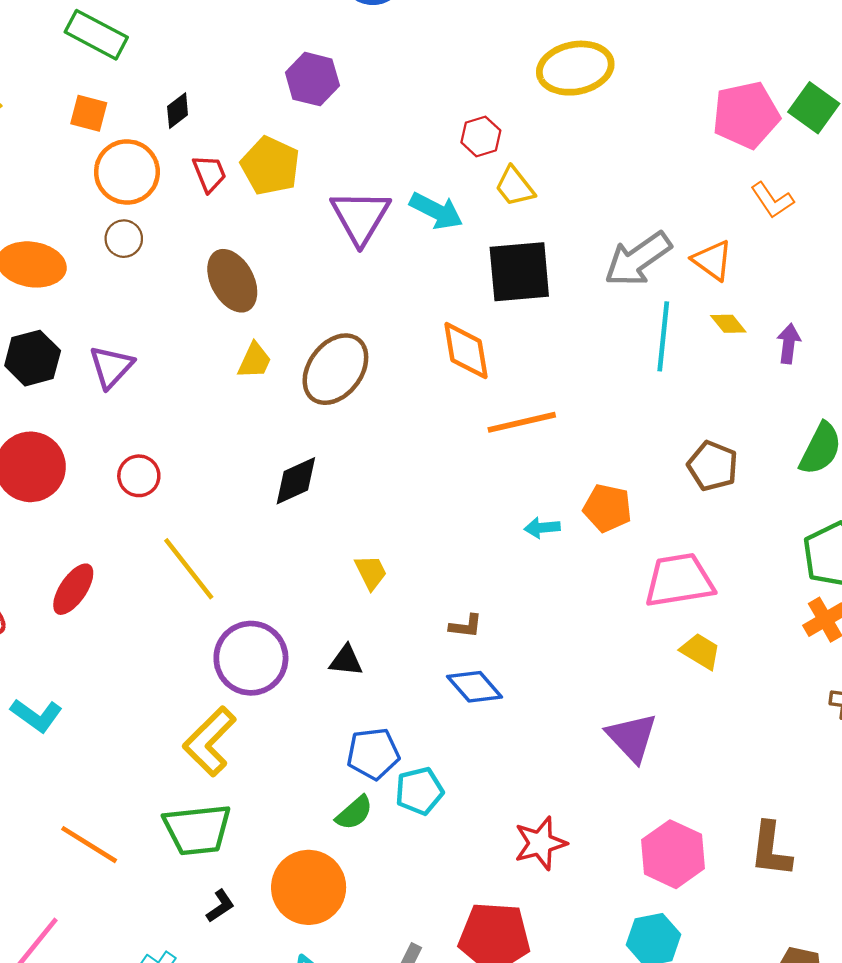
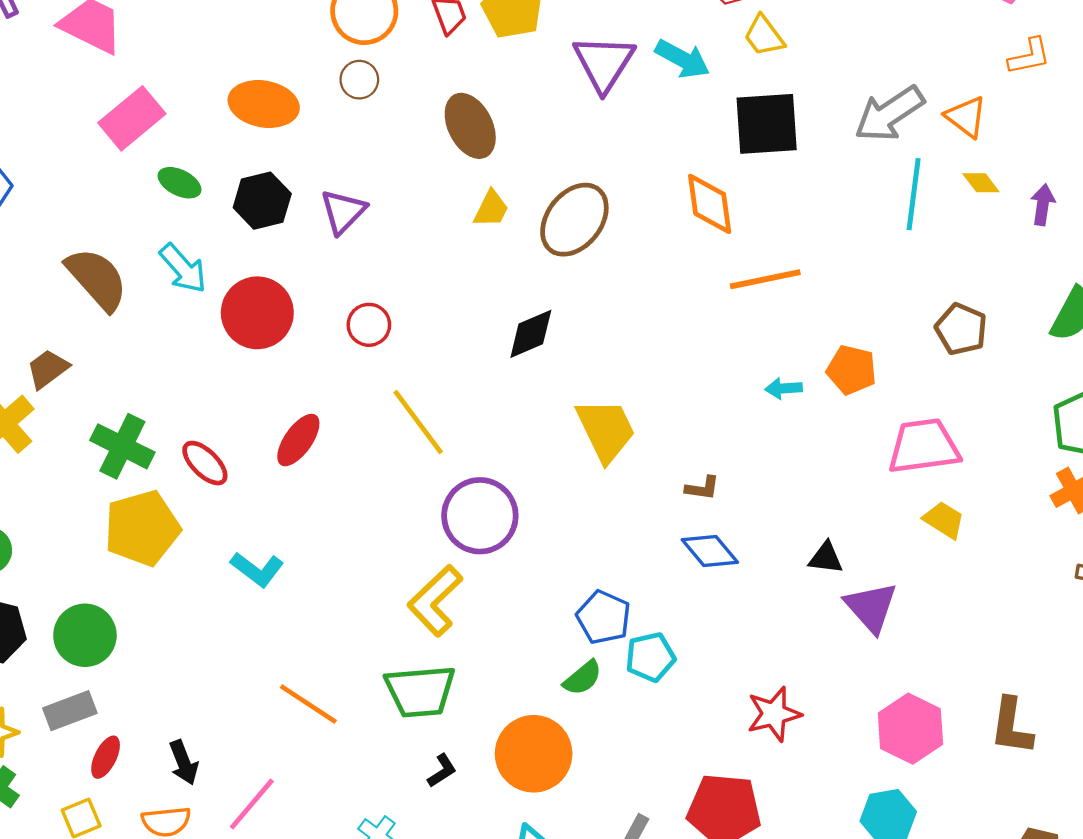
orange L-shape: (772, 200) -> (1029, 56), turned -69
yellow trapezoid: (371, 572) -> (606, 430), size x1.8
black triangle: (346, 661) -> (826, 558), moved
blue pentagon: (373, 754) -> (604, 617), turned 30

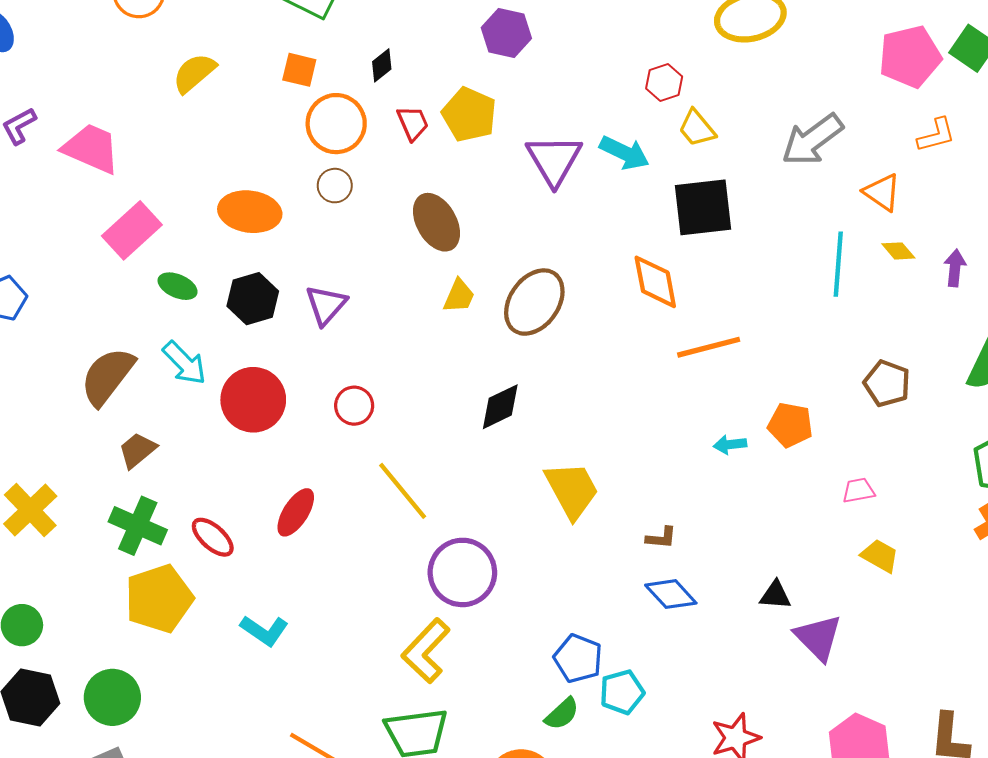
gray arrow: (889, 114) -> (812, 140), moved
brown semicircle: (97, 279) -> (107, 376), turned -98
brown trapezoid: (48, 369) -> (137, 450), moved
pink trapezoid: (924, 446) -> (858, 490), size x0.5

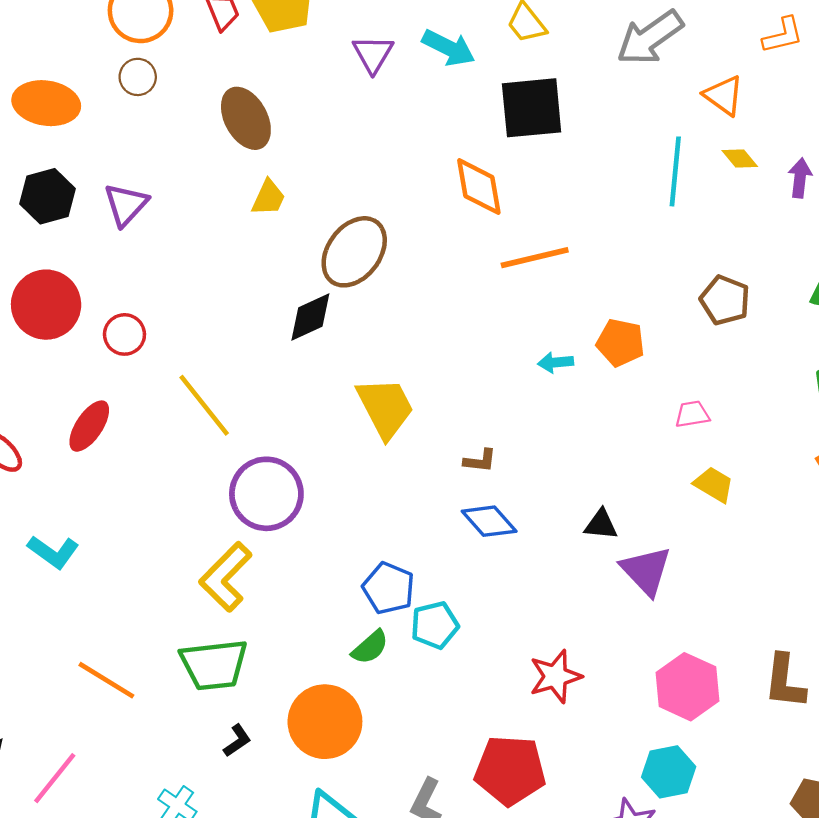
purple triangle: (554, 160) -> (373, 54), size x0.7
brown ellipse: (534, 302) -> (354, 252), moved
red circle: (354, 406) -> (124, 334), moved

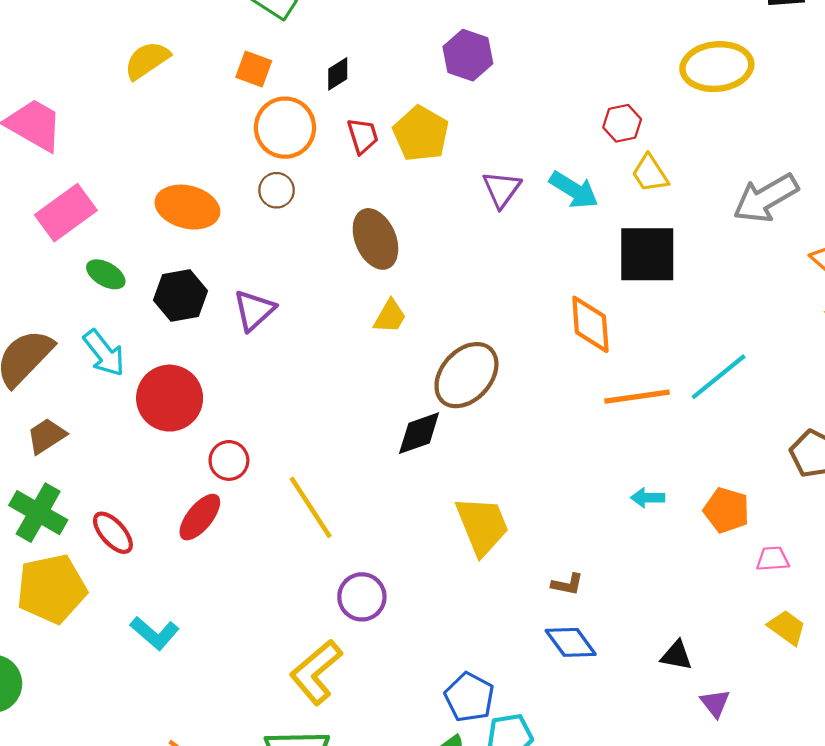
cyan line: (675, 171) -> (719, 377), moved, turned 40
red circle: (124, 334) -> (229, 460), moved
orange pentagon: (620, 343) -> (726, 510), moved
purple circle: (266, 494) -> (362, 597), size x0.7
purple triangle: (646, 571) -> (715, 703), size x0.6

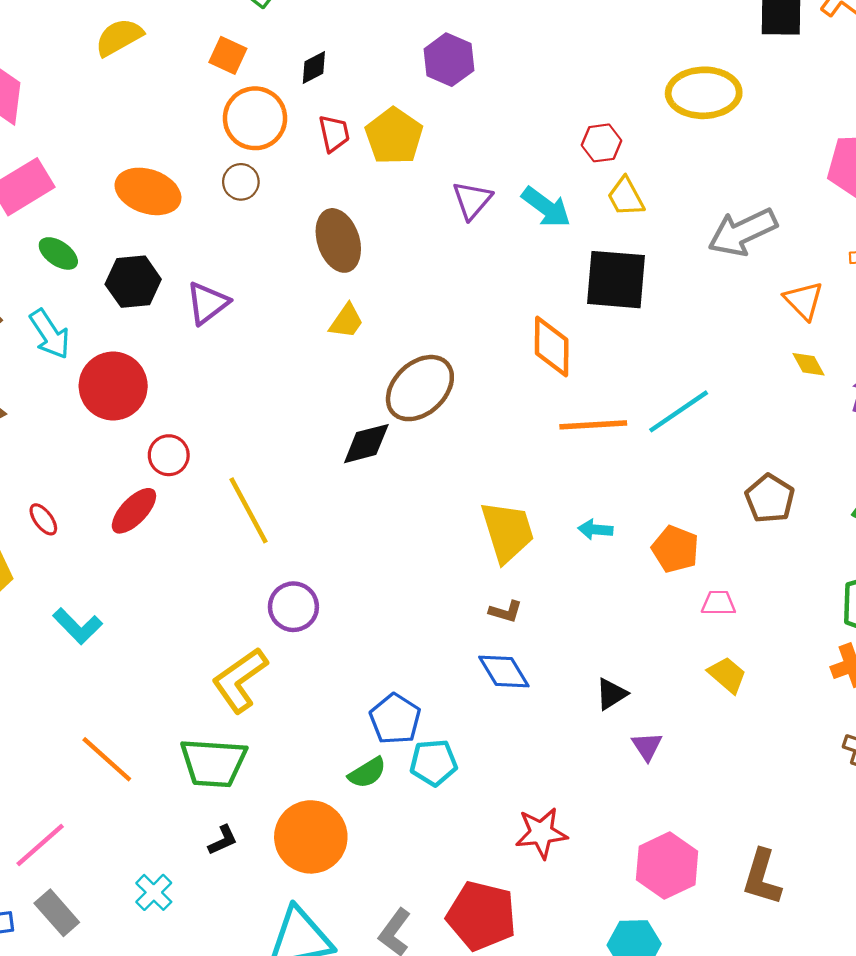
yellow trapezoid: (482, 526) -> (507, 532), moved
red ellipse: (113, 533) -> (43, 519), size x0.7
black triangle: (676, 655) -> (611, 694), turned -48

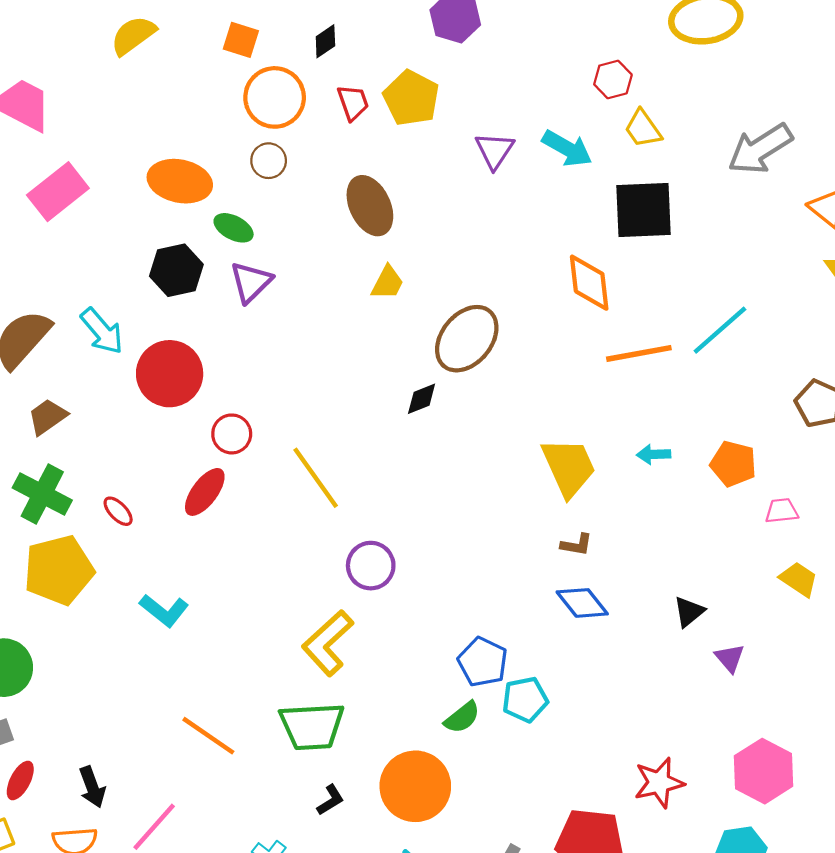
green ellipse: (58, 253) -> (234, 228), moved
black diamond: (366, 444) -> (422, 399), size x0.7
red star: (541, 833) -> (659, 783), moved

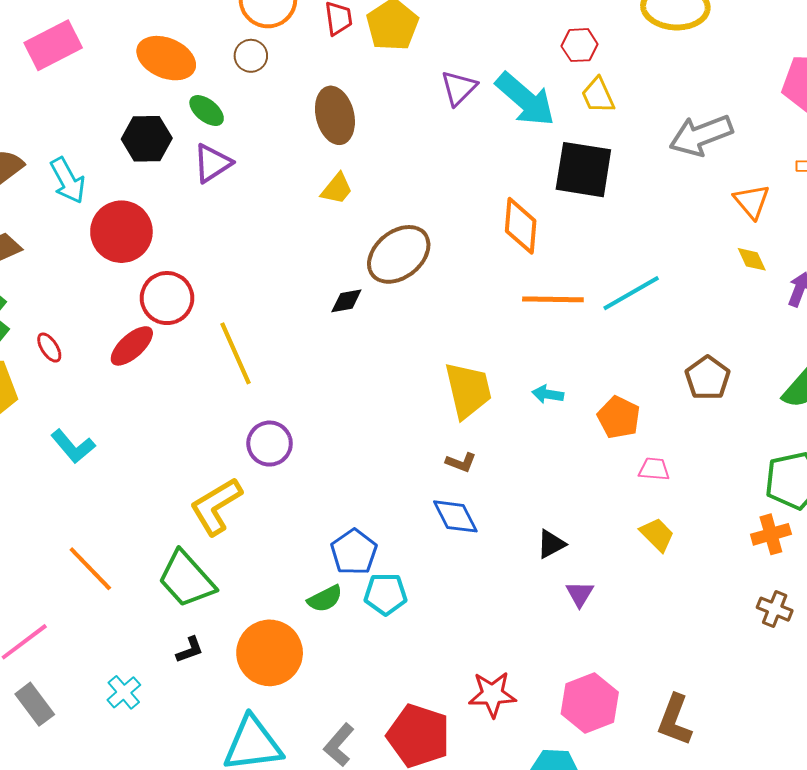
cyan arrow: (567, 148) -> (525, 99), size x1.4
red circle: (232, 434) -> (167, 298), size x1.4
green trapezoid: (312, 726) -> (186, 579), turned 40

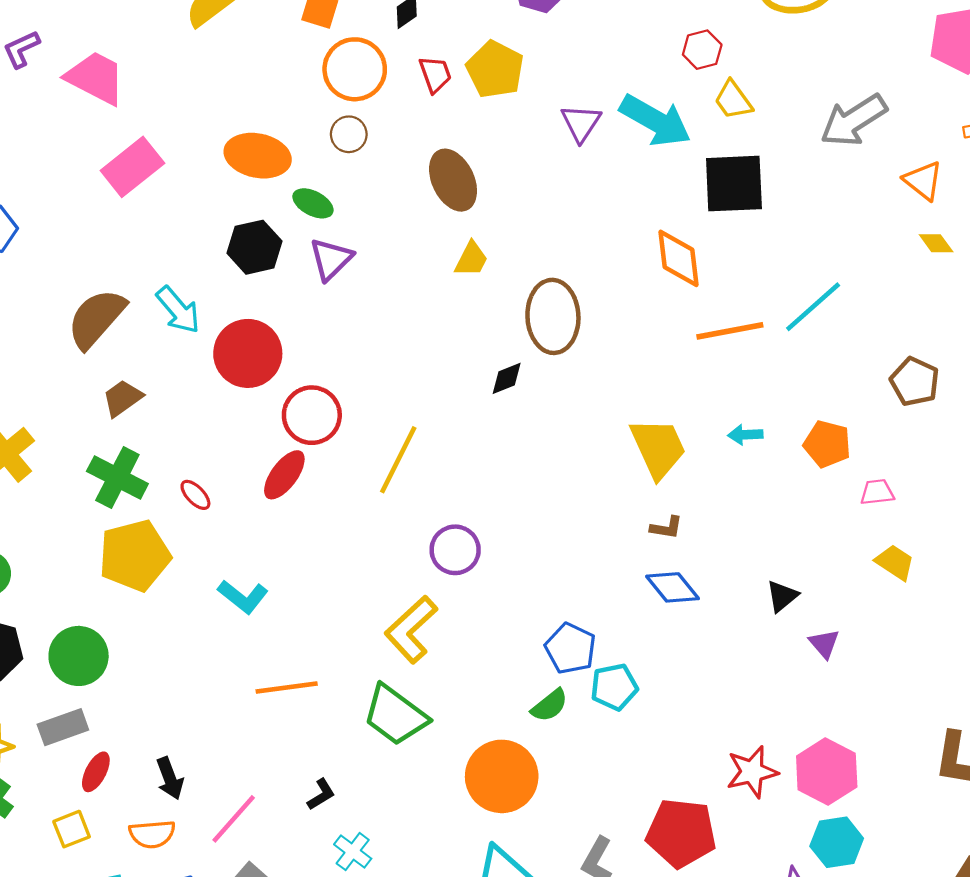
brown ellipse: (399, 254) -> (553, 316), turned -42
yellow line: (235, 353) -> (398, 460), turned 62
orange line: (90, 569) -> (287, 687), moved, turned -42
black L-shape: (190, 650) -> (321, 794), moved
pink hexagon: (590, 703) -> (827, 772), moved

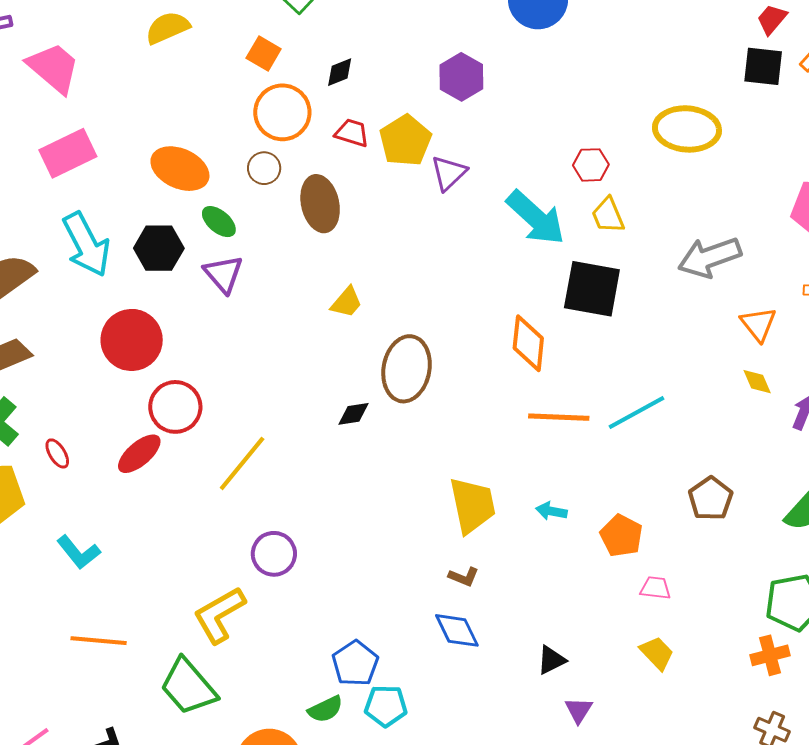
red trapezoid: (435, 74) -> (352, 133), turned -66
purple triangle: (581, 123) -> (449, 173), moved
brown ellipse: (453, 180) -> (320, 204), moved
purple triangle: (331, 259) -> (223, 274), turned -39
cyan arrow: (178, 310) -> (86, 244), moved, size x1.4

